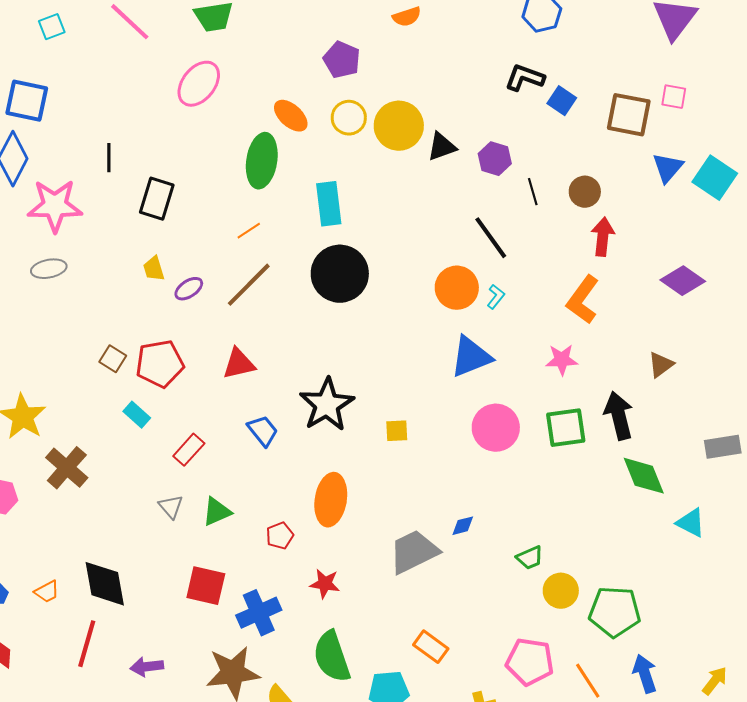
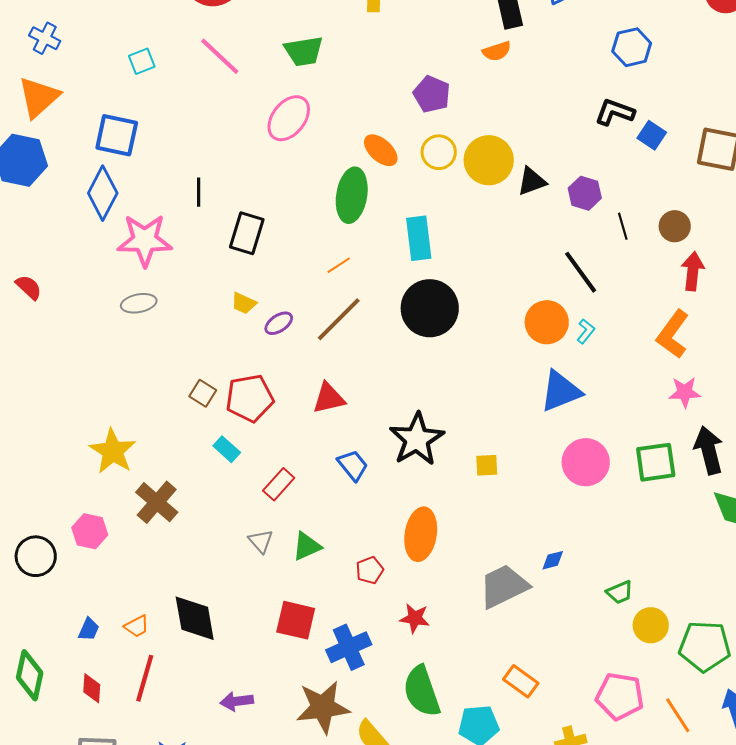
yellow trapezoid: (154, 269) -> (244, 303), turned -48
pink star: (562, 360) -> (685, 392), moved
red line: (87, 644) -> (145, 678), moved

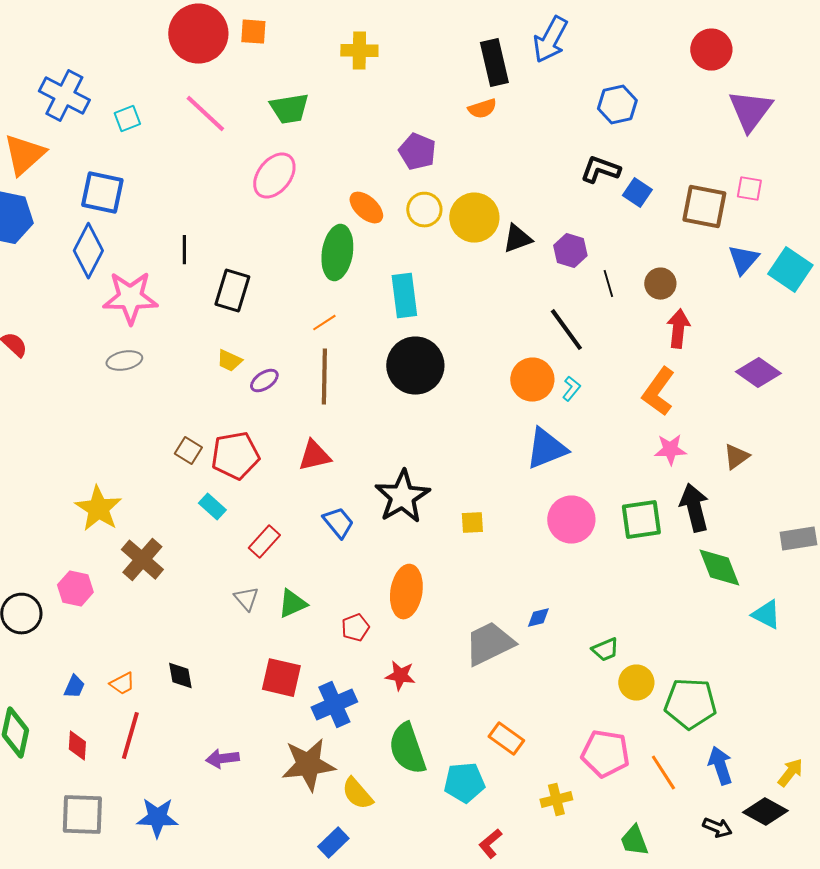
blue cross: (45, 38) -> (64, 96), moved, size x1.6
brown line: (339, 319) -> (324, 377), turned -44
black diamond: (195, 618) -> (180, 676), size x0.6

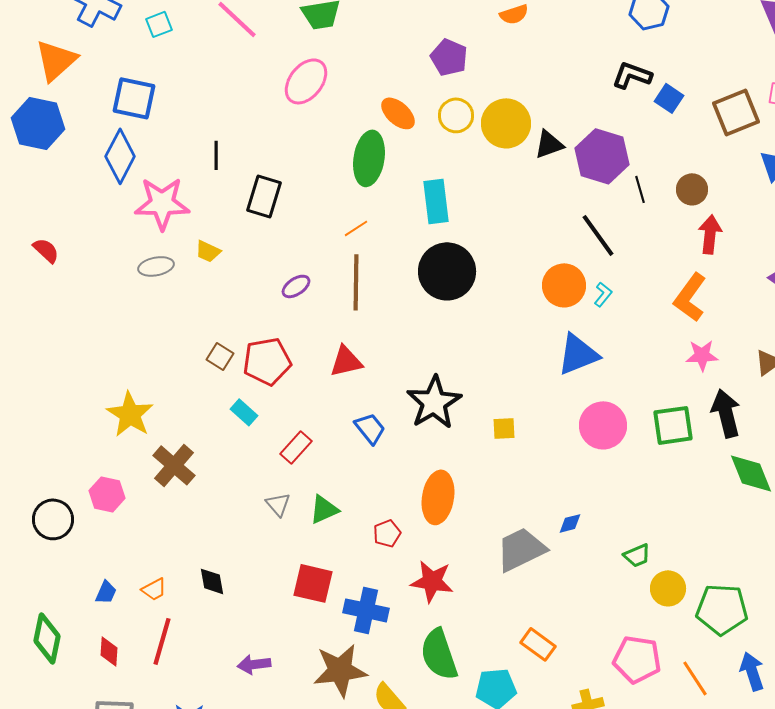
brown square: (704, 207) -> (736, 112), turned -33
purple hexagon: (570, 251) -> (602, 156), size x1.6
yellow trapezoid: (229, 361) -> (208, 251), moved
red star: (400, 676) -> (432, 581), size x1.4
blue cross: (334, 705) -> (366, 610), turned 36

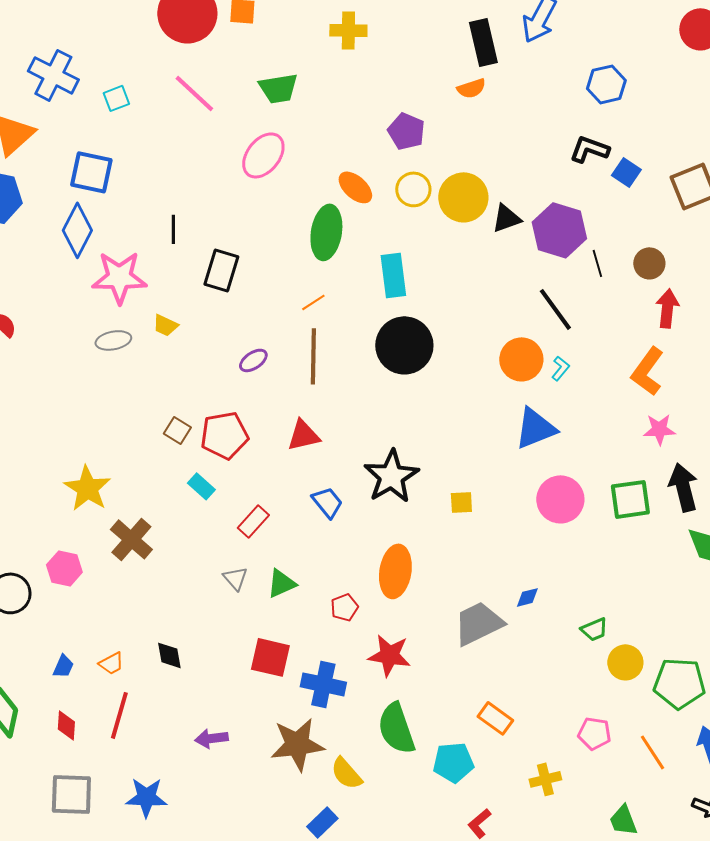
pink pentagon: (637, 659) -> (594, 733), size x0.7

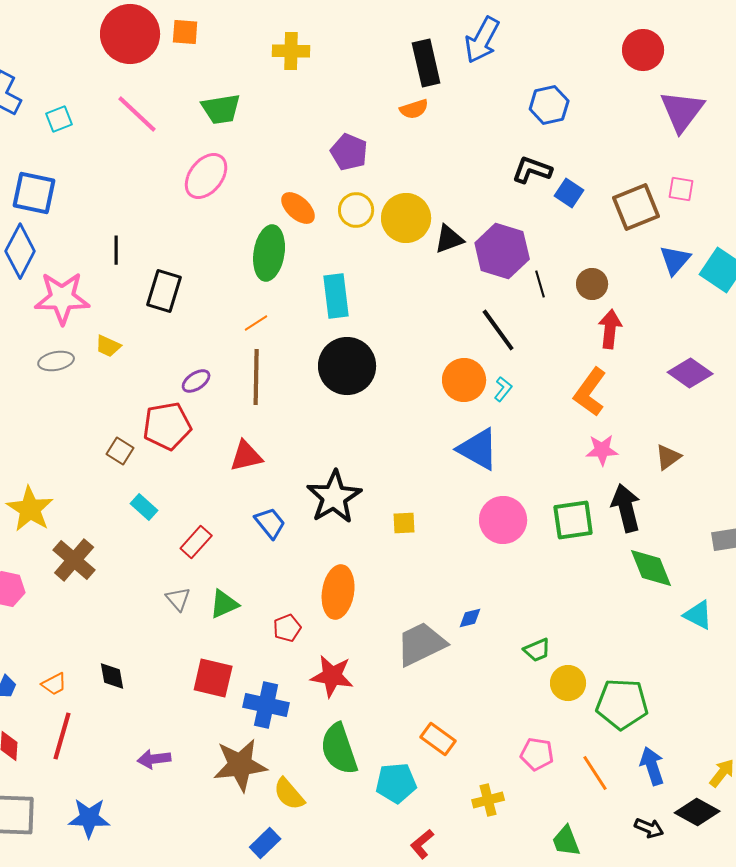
blue triangle: (535, 428) -> (478, 449), turned 51
red pentagon: (224, 435) -> (167, 426), moved

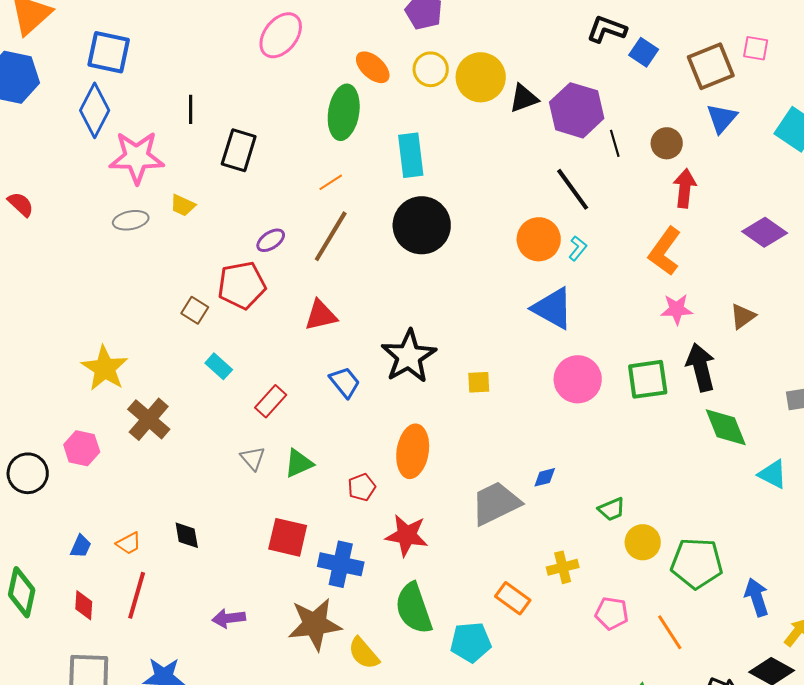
blue triangle: (675, 260) -> (722, 118), moved
brown line: (256, 377) -> (331, 236), turned 30
blue arrow: (652, 766) -> (757, 597), moved
yellow cross: (488, 800) -> (563, 567), moved

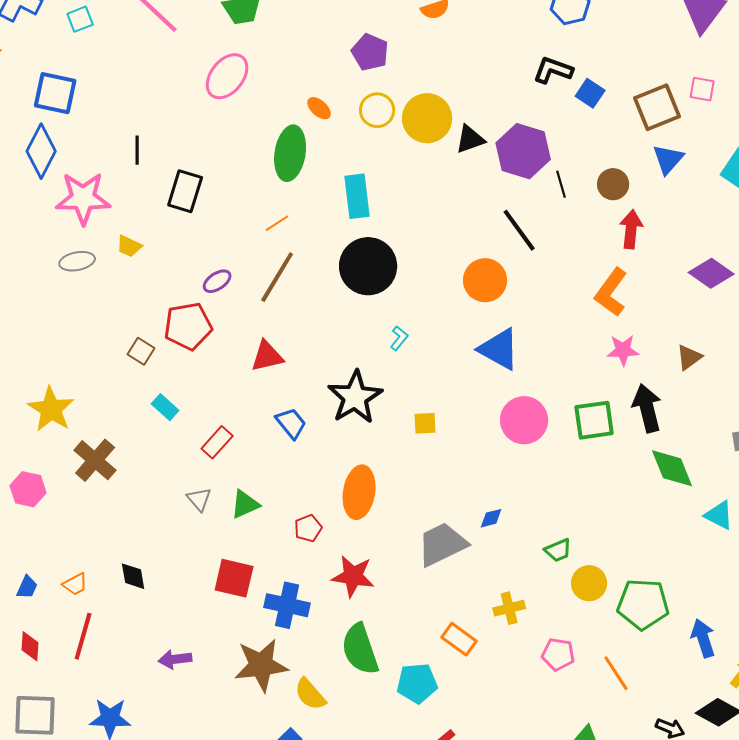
orange ellipse: (373, 67) -> (319, 108), size x0.7
cyan L-shape: (578, 248) -> (399, 338), moved

